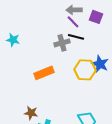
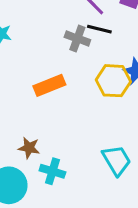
gray cross: (62, 43) -> (77, 39), turned 35

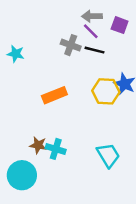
gray cross: (77, 39) -> (71, 45), moved
cyan cross: (52, 171) -> (56, 149), moved

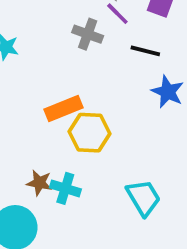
black line: (94, 50) -> (145, 51), moved
yellow hexagon: (106, 91) -> (90, 133), moved

